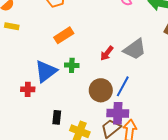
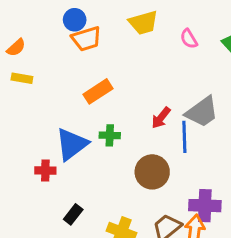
blue line: (123, 86) -> (184, 137), moved, turned -30
purple cross: (118, 113) -> (205, 206), moved
black rectangle: (57, 117) -> (73, 214), moved, turned 32

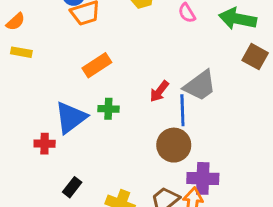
brown circle: (152, 172) -> (174, 145), moved

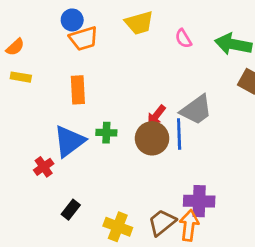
orange rectangle: (97, 65) -> (78, 90), moved, turned -60
red cross: (45, 144) -> (44, 167), turned -36
brown circle: (174, 145) -> (152, 138), moved

